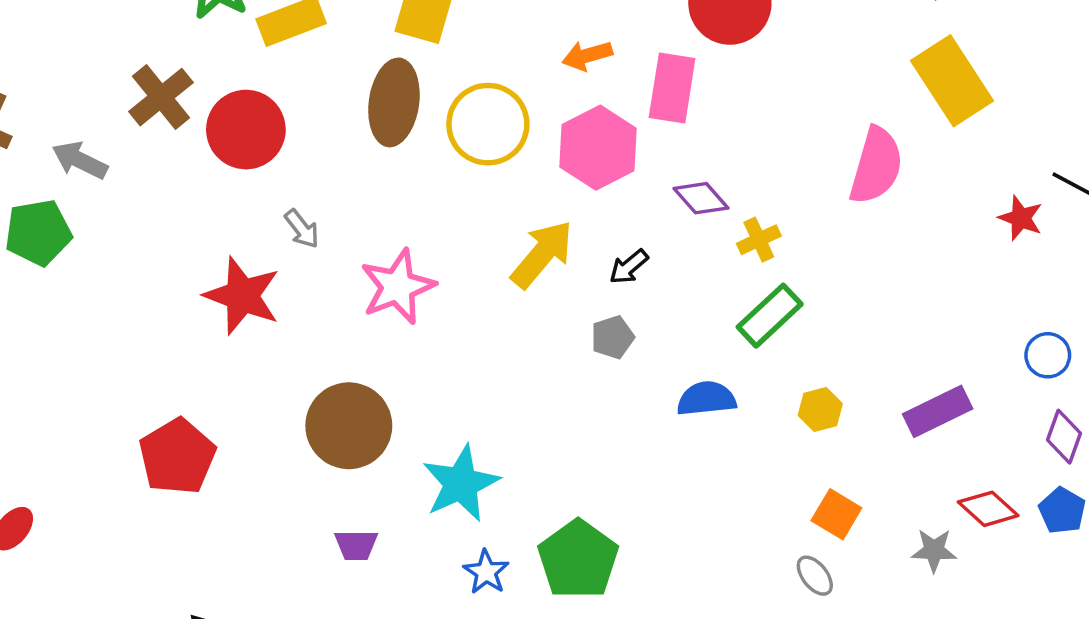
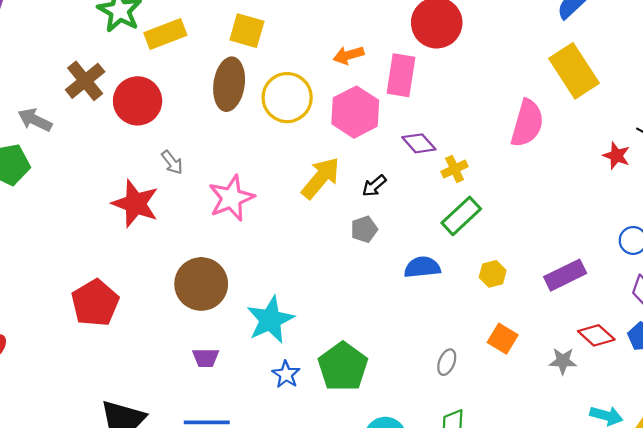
gray ellipse: (815, 576) -> (447, 362), moved, turned 60

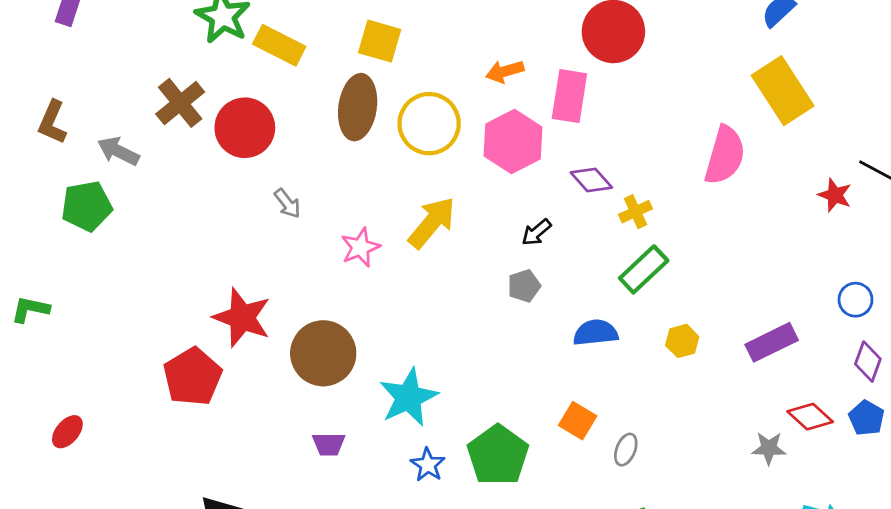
yellow rectangle: (165, 34) -> (279, 45), turned 48
yellow arrow: (321, 178) -> (432, 223), moved
pink star: (231, 198) -> (360, 247), size x0.7
red star: (135, 204) -> (242, 318), moved
orange square: (503, 339) -> (578, 421), moved

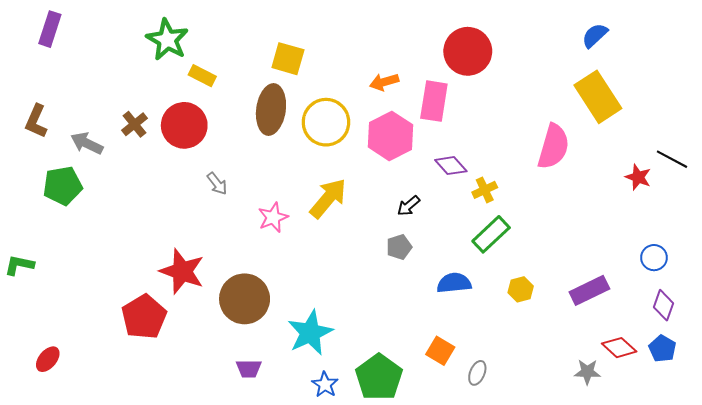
yellow rectangle: (279, 45) -> (202, 76), moved, size x0.7
brown cross: (180, 103) -> (135, 124), moved, size x0.7

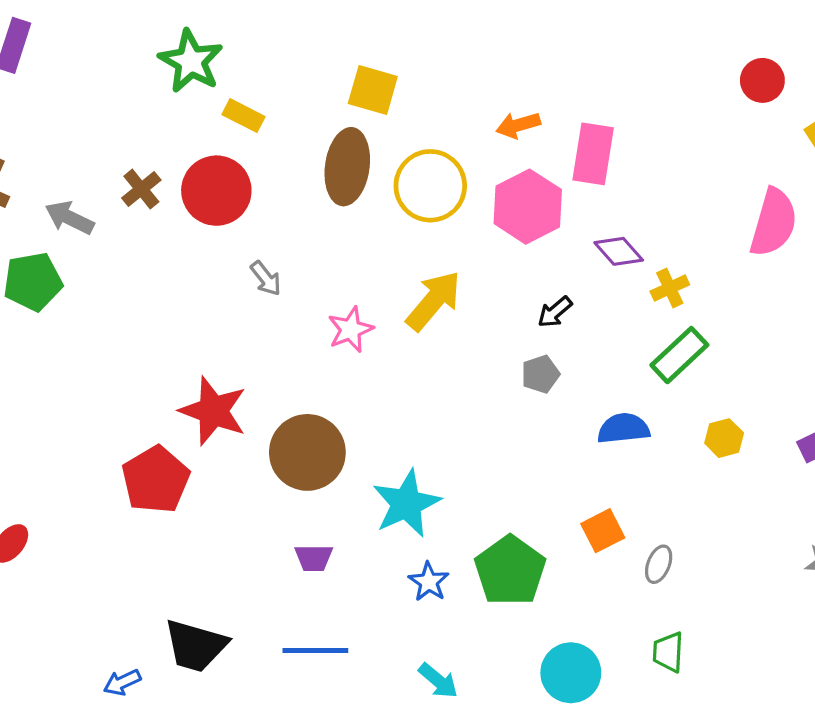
red circle: (468, 51) -> (762, 80), moved, size x0.6
orange square: (440, 351) -> (603, 531), turned 32

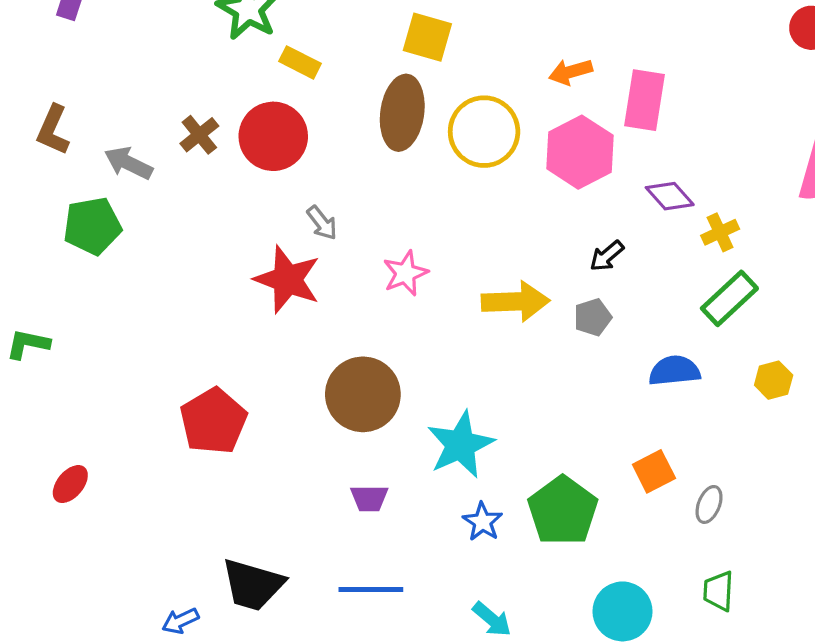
yellow arrow: (433, 301) -> (516, 302), moved, turned 48
red star: (213, 411) -> (287, 279), moved

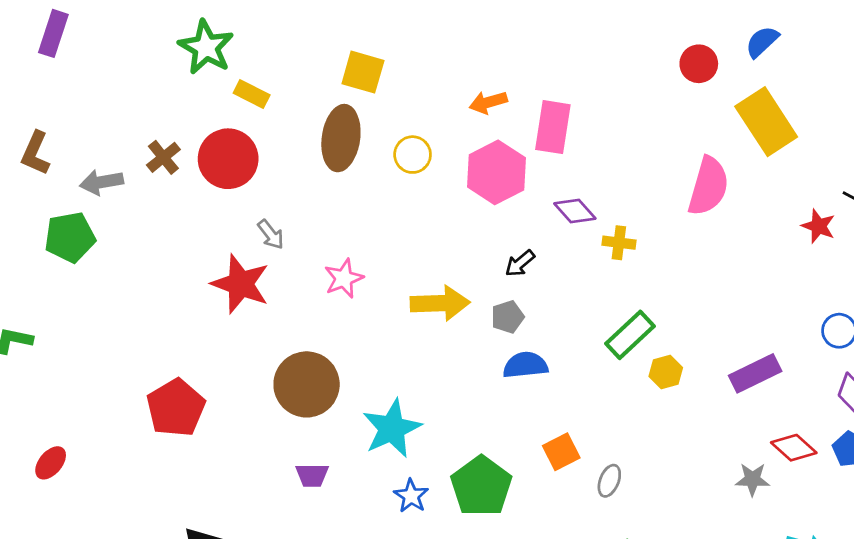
yellow circle: (484, 132) -> (413, 155), size x0.6
gray arrow: (129, 163) -> (102, 182), turned -36
yellow cross: (720, 232) -> (619, 243), turned 32
green rectangle: (729, 298) -> (630, 335), moved
blue semicircle: (674, 371) -> (525, 365), moved

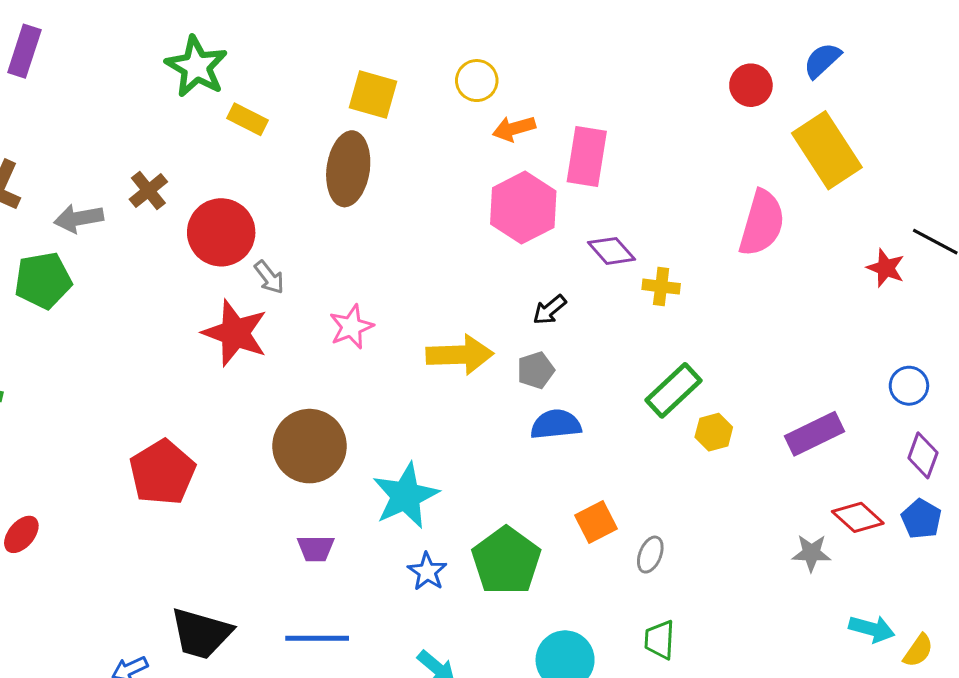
yellow circle: (413, 155) -> (477, 81), moved
red circle: (228, 159) -> (221, 232), moved

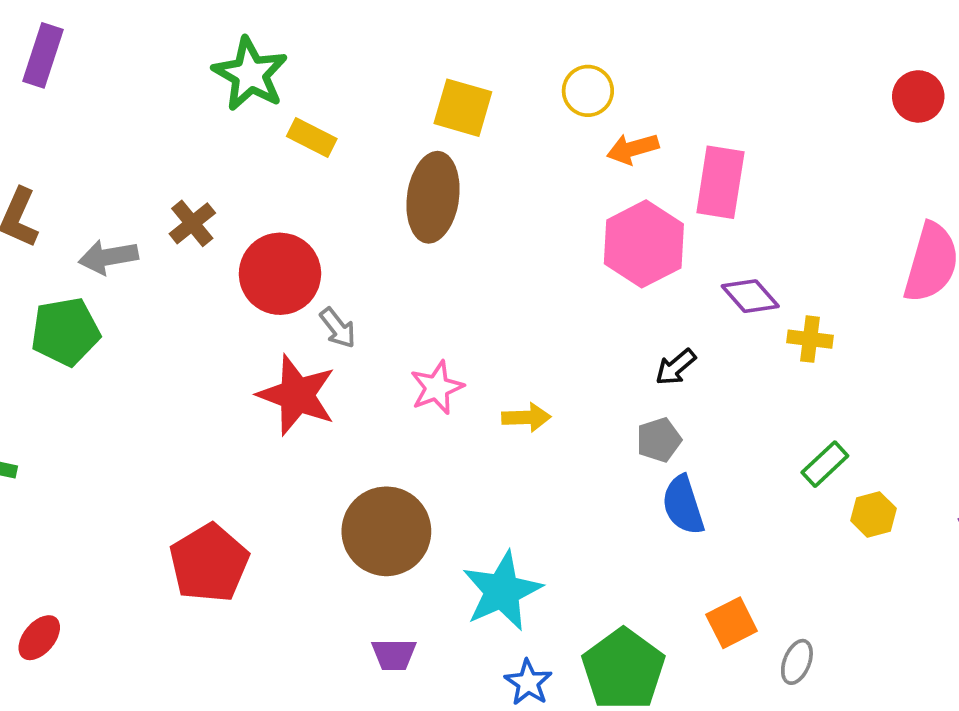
yellow arrow: (460, 355) -> (526, 417), moved, size x0.6
green rectangle: (673, 390) -> (825, 464), size x0.7
blue semicircle: (556, 424) -> (683, 505), turned -102

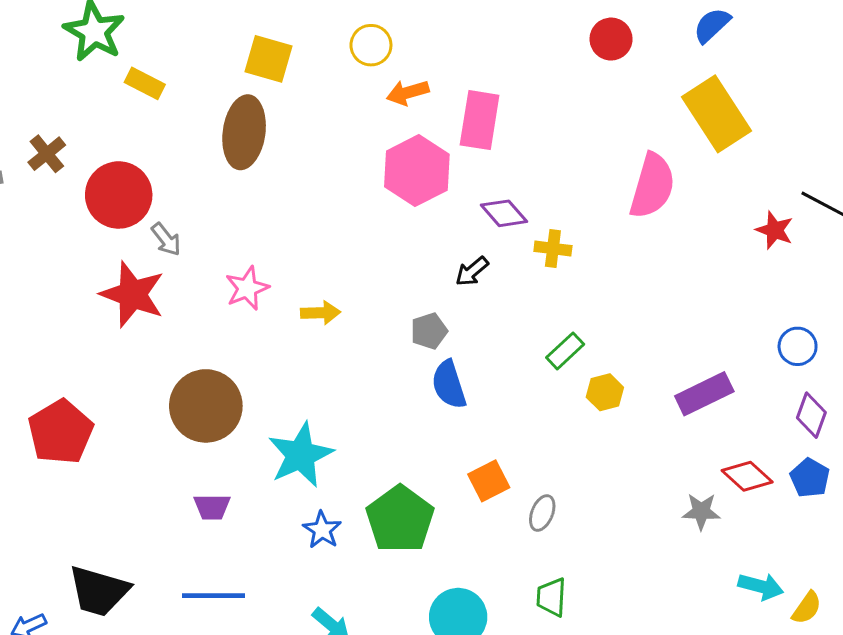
red circle: (918, 96) -> (611, 39), moved
black arrow: (676, 367) -> (472, 271), moved

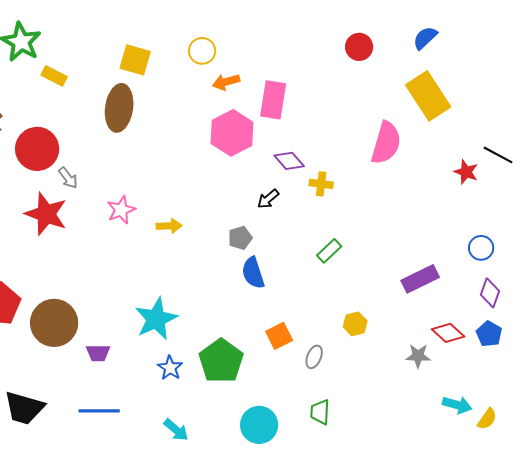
yellow hexagon: (605, 392) -> (355, 324), moved
brown circle: (206, 406) -> (54, 323), moved

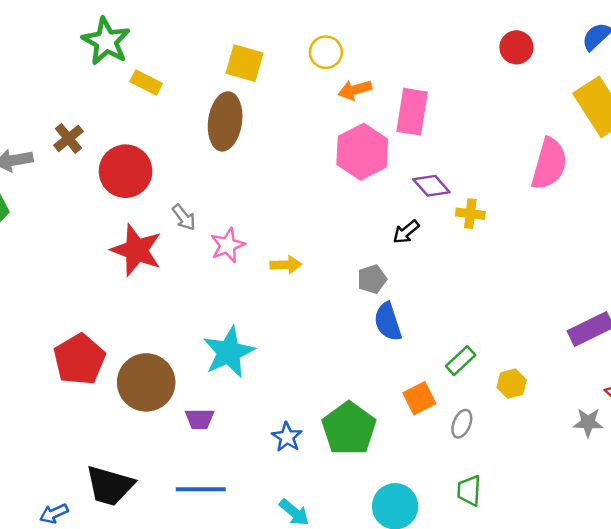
gray arrow: (68, 178) -> (184, 217), moved
green rectangle: (329, 251) -> (461, 361), moved
cyan star: (156, 319) -> (229, 352), moved

